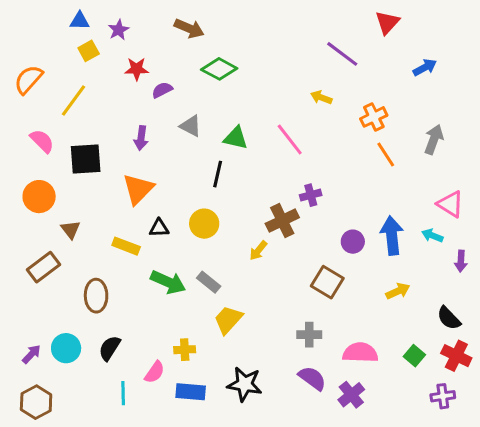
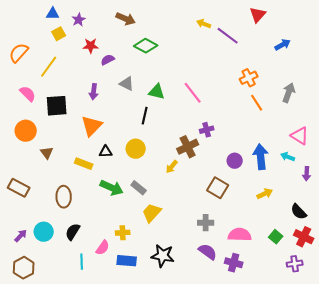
yellow arrow: (321, 97) -> (204, 24), moved
brown rectangle: (44, 267) -> (19, 188), moved, turned 65
purple cross: (351, 395) -> (234, 263), turned -36

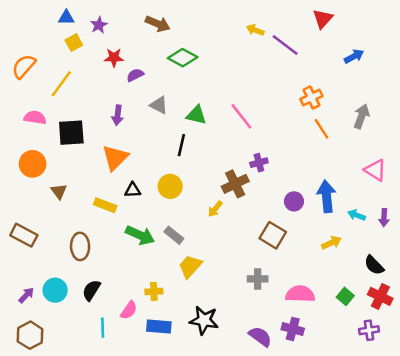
pink semicircle: (28, 94) -> (35, 118), turned -36
cyan arrow: (288, 157) -> (357, 215), moved
purple semicircle: (208, 252) -> (260, 336), moved

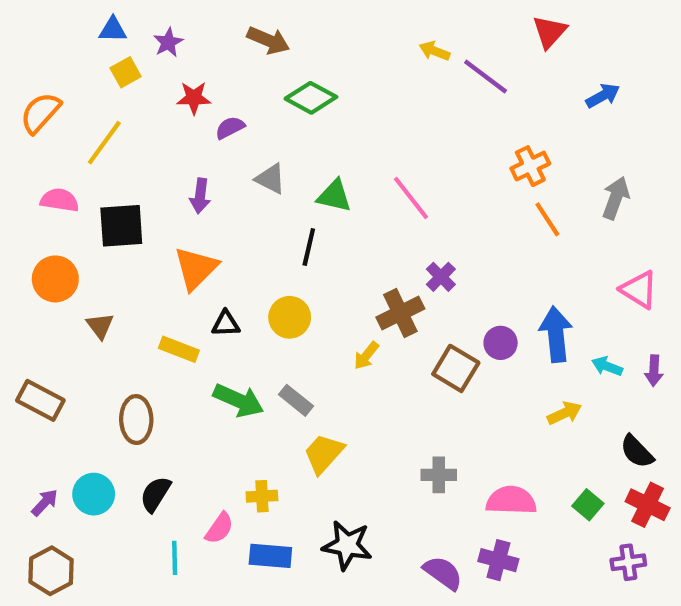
purple cross: (259, 163) -> (441, 277), turned -30
brown square: (273, 235) -> (456, 368), moved

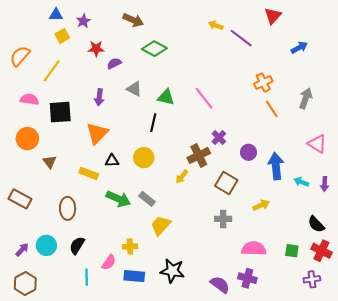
purple circle: (501, 343) -> (248, 152), moved
yellow arrow: (564, 413) -> (261, 205), moved
gray cross: (439, 475) -> (223, 219), moved
green square: (588, 505) -> (292, 251), turned -32

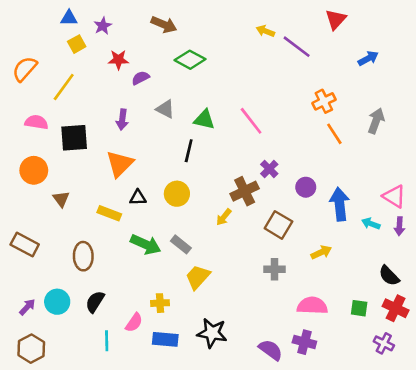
pink triangle: (317, 144) -> (394, 196), moved
purple cross: (312, 279) -> (384, 343), turned 35

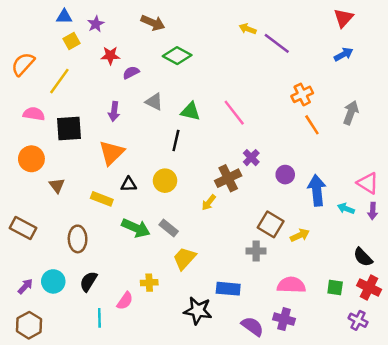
red triangle: (336, 19) -> (344, 18), moved
brown square: (278, 225) -> (271, 224), moved
blue rectangle: (165, 339) -> (228, 289), moved

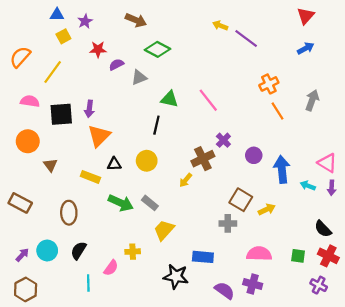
gray triangle: (154, 102) -> (139, 77), moved, turned -49
purple arrow: (114, 111) -> (89, 109), moved

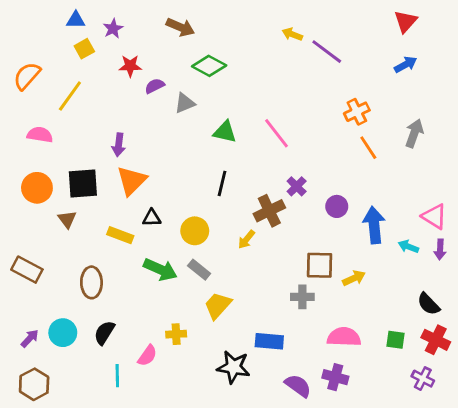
black square: (61, 114) -> (83, 183), moved
black line: (156, 125) -> (222, 183), moved
yellow circle: (147, 161) -> (195, 231), moved
brown square: (241, 200) -> (320, 265), turned -30

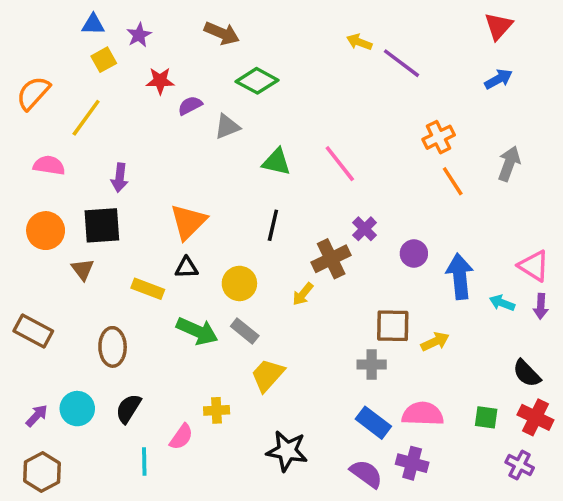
purple arrow: (119, 145) -> (120, 178), moved
orange triangle: (132, 181) -> (188, 222), moved
blue rectangle: (269, 341) -> (373, 423), moved, turned 32

